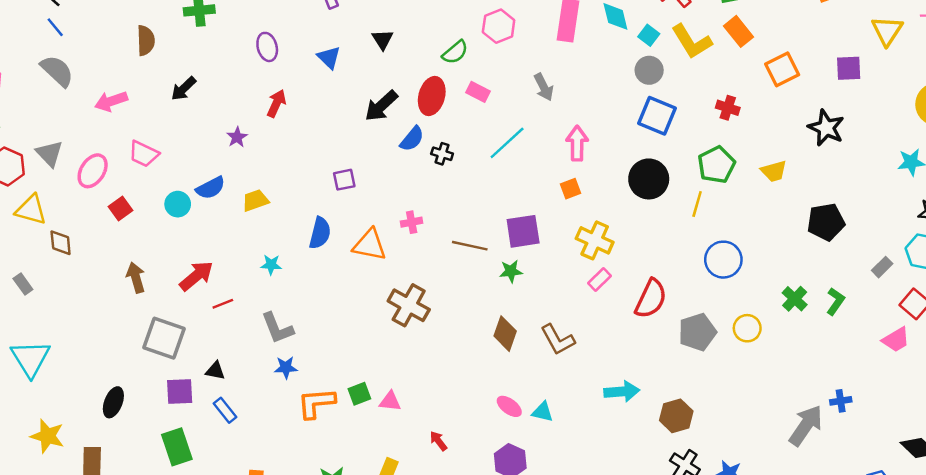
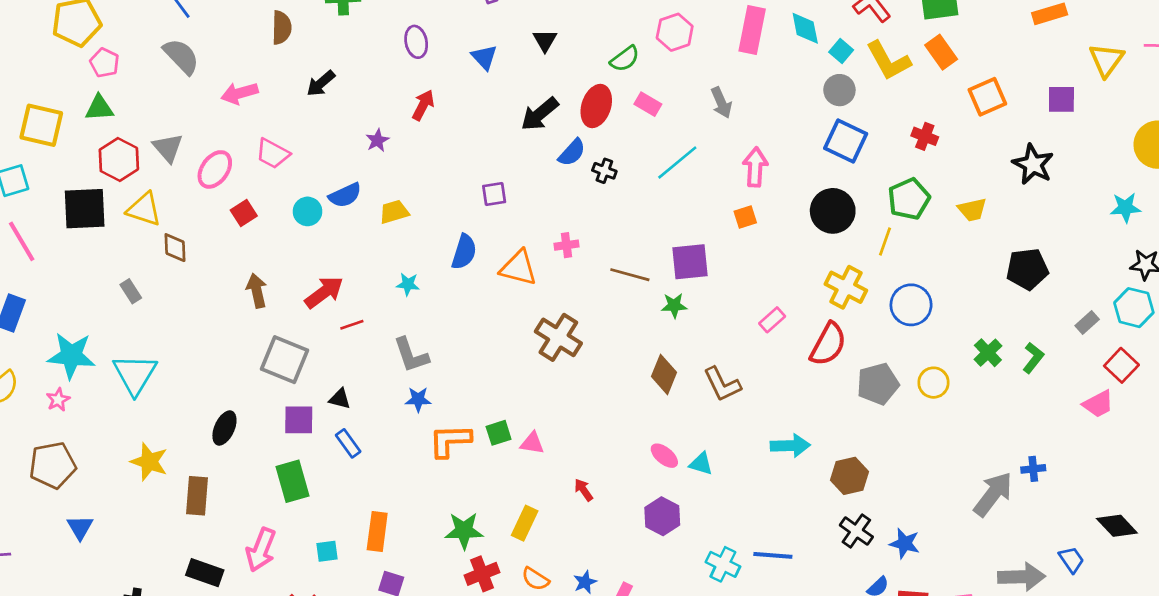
yellow cross: (595, 240) -> (846, 287), moved

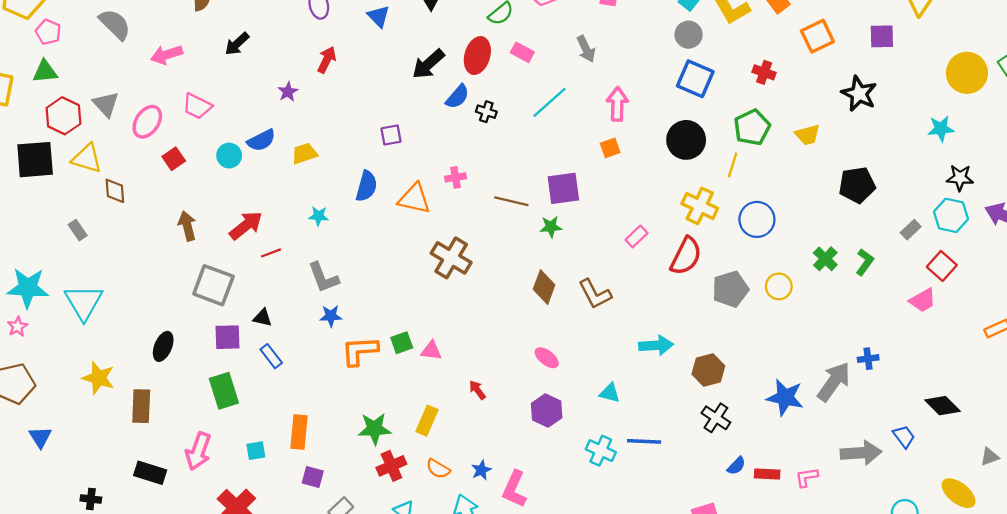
cyan triangle: (701, 464) -> (610, 393), moved
blue star: (905, 543) -> (785, 397), moved, size x1.4

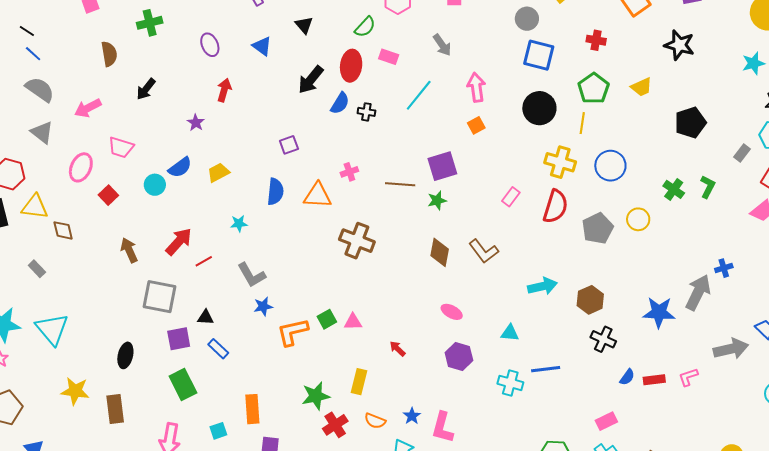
gray triangle: (106, 104) -> (42, 132), moved

